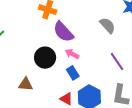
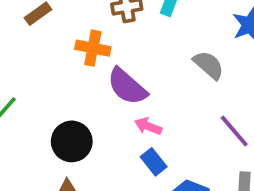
black circle: (45, 58) -> (72, 141), moved

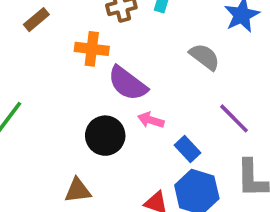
black circle: (72, 141) -> (105, 136), moved
blue rectangle: (154, 162) -> (187, 149), moved

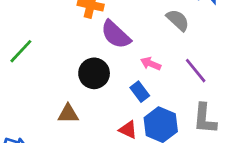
pink arrow: (151, 120) -> (151, 64), moved
blue rectangle: (187, 149) -> (140, 92), moved

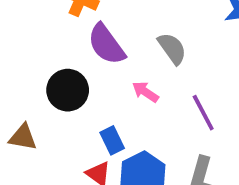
gray semicircle: (178, 20) -> (172, 48), moved
blue rectangle: (140, 92) -> (112, 140), moved

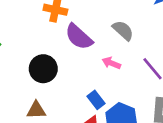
black circle: (68, 90) -> (43, 69), moved

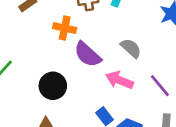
pink arrow: (111, 63) -> (119, 80), size x1.5

